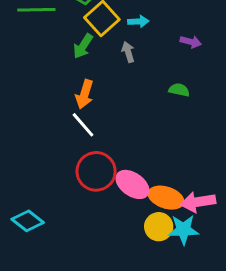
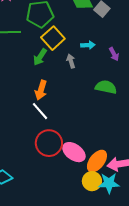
cyan arrow: (138, 21) -> (88, 45), moved
purple arrow: (191, 42) -> (114, 54), turned 48
green semicircle: (179, 90) -> (106, 87), size x1.5
orange ellipse: (166, 198) -> (97, 161), turned -70

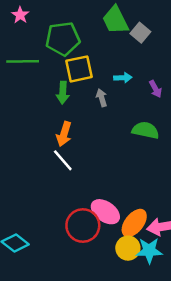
yellow square: (53, 38) -> (79, 69), turned 30
green arrow: (40, 57) -> (63, 93), turned -30
red circle: (49, 143) -> (83, 226), moved

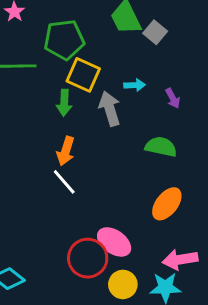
yellow square: (79, 69) -> (83, 75), turned 36
gray arrow: (102, 98) -> (110, 109), size x1.6
orange ellipse: (134, 223) -> (167, 204), moved
yellow circle: (128, 248) -> (123, 284), moved

